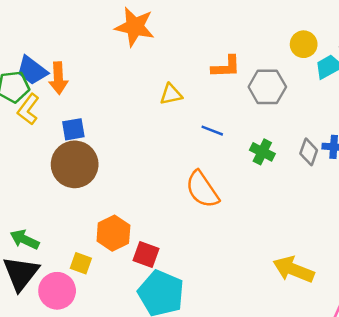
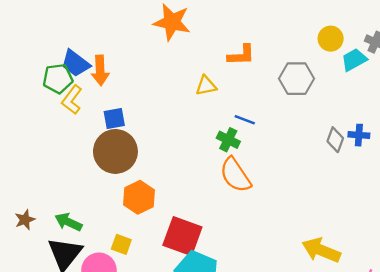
orange L-shape: (226, 67) -> (241, 55), moved
green cross: (262, 152) -> (228, 140), moved
orange hexagon: (113, 233) -> (139, 197), moved
red square: (146, 254) -> (182, 236), size x1.6

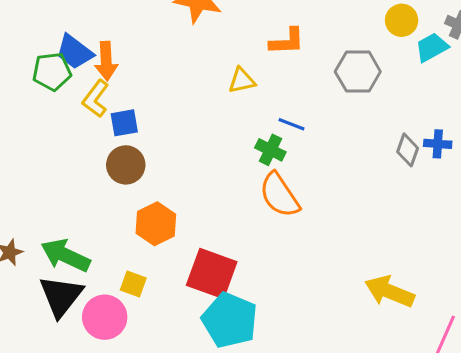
yellow L-shape: (72, 100) -> (96, 99), moved
brown circle: (115, 151) -> (126, 165), size x0.7
green arrow: (68, 222) -> (65, 255), size x1.4

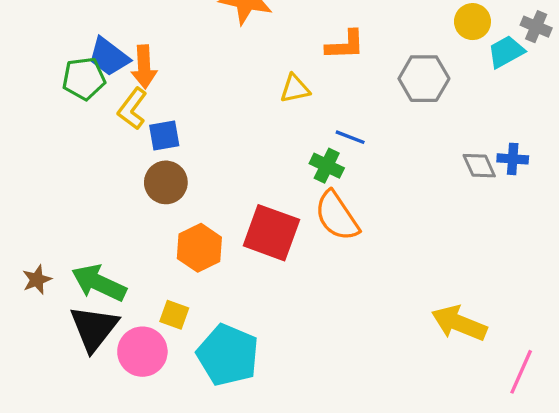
gray diamond: (408, 150) -> (479, 166), turned -44
red square: (212, 273) -> (271, 233), moved
cyan pentagon: (230, 320) -> (228, 355), moved

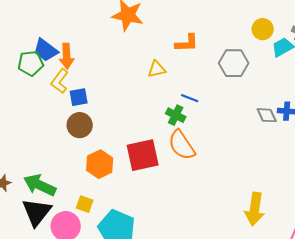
red square: (271, 233) -> (143, 155), turned -32
yellow arrow: (459, 323) -> (255, 209), turned -104

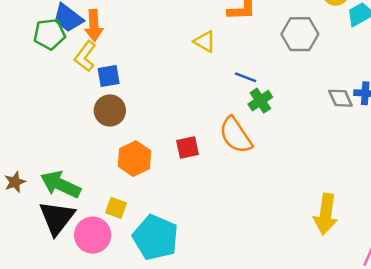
yellow triangle: (157, 69) -> (205, 41), turned 42
green cross: (176, 115) -> (260, 101), moved, turned 30
red square: (143, 155) -> (188, 147), size x0.6

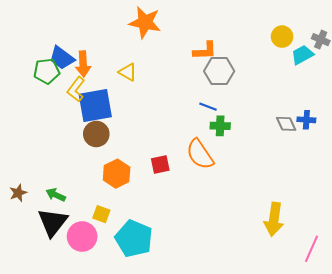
gray hexagon: (300, 34) -> (219, 71), moved
yellow triangle: (205, 41) -> (128, 72), moved
blue square: (109, 76) -> (95, 106), size x1.8
green cross: (260, 101) -> (220, 126), turned 36
green arrow: (61, 184) -> (56, 195), size x0.6

